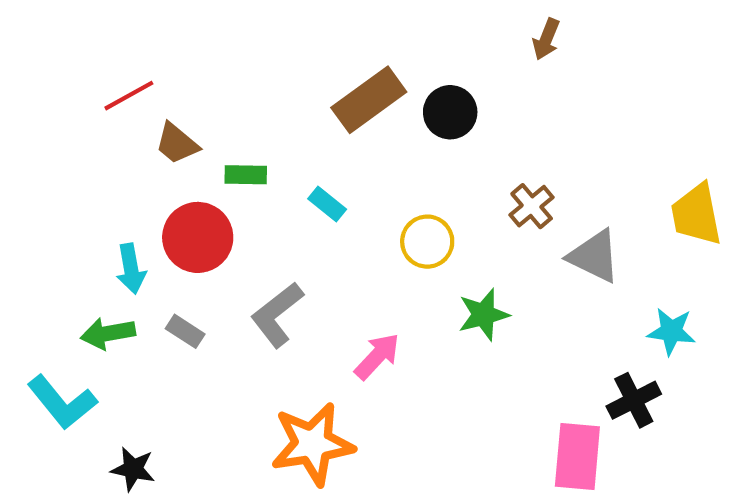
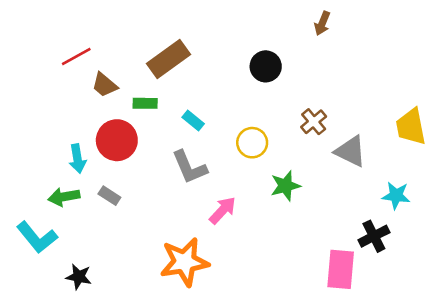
brown rectangle: (369, 100) -> (168, 59), moved
gray L-shape: (277, 315) -> (189, 167), moved, turned -75

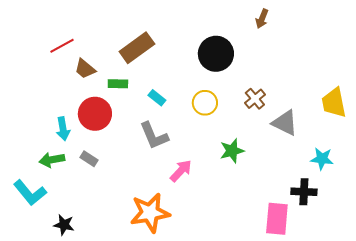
black circle: (266, 66) -> (216, 54), size x1.4
yellow circle: (252, 143) -> (205, 103), moved
black cross: (374, 236) -> (304, 192), turned 30

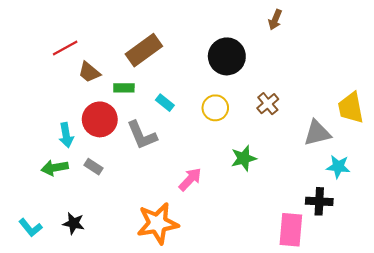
gray triangle: (285, 123) -> (317, 133), moved, turned -40
gray L-shape: (154, 136) -> (142, 135), moved
cyan L-shape: (30, 193) -> (30, 228), moved, size x0.7
black star: (64, 225) -> (74, 223), moved

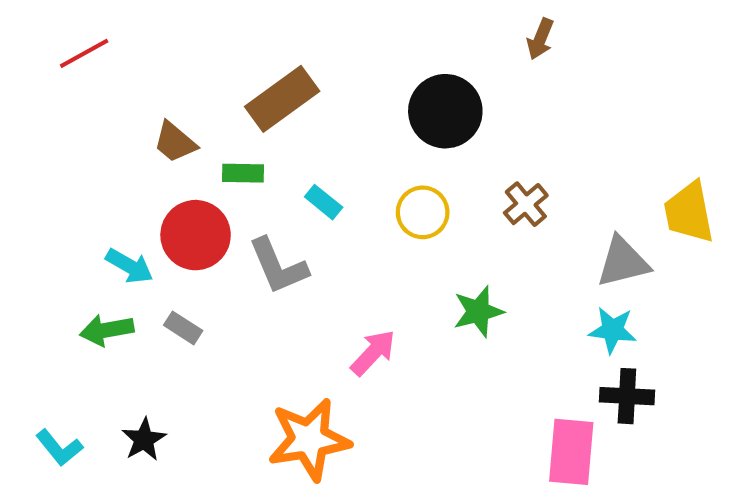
red line: (65, 48) -> (84, 53), moved
cyan arrow: (66, 135) -> (129, 266), turned -50
cyan star: (338, 167) -> (613, 330), moved
black star: (74, 223) -> (144, 439), turned 30

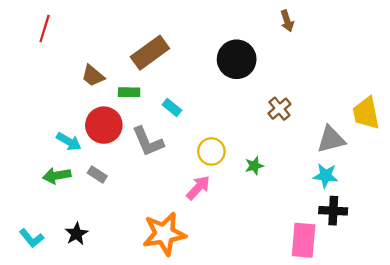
brown arrow: (540, 39) -> (287, 21), turned -40
red line: (84, 53) -> (45, 29), turned -44
yellow circle: (423, 212) -> (211, 151), moved
green star: (478, 311) -> (254, 166), size x0.7

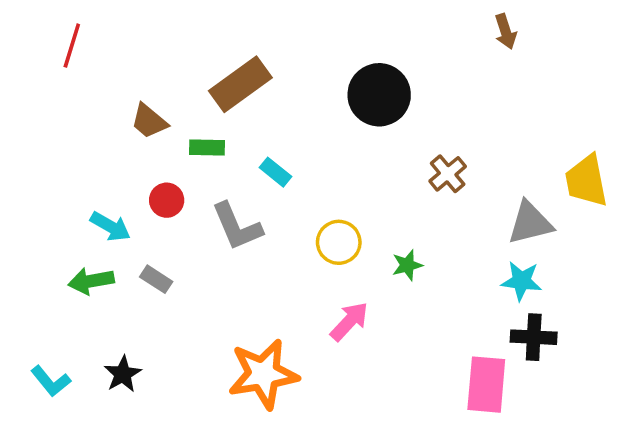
brown arrow: (287, 21) -> (506, 32), moved
red circle: (104, 125) -> (167, 200), size x0.6
pink arrow: (198, 188) -> (349, 321), moved

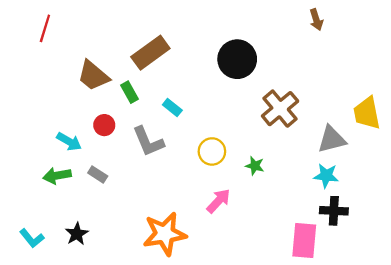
brown trapezoid: (149, 121) -> (93, 76), size x1.4
green rectangle: (207, 147) -> (130, 92), turned 60
brown cross: (448, 174) -> (280, 109), size x1.6
green star: (407, 265) -> (255, 166), turned 30

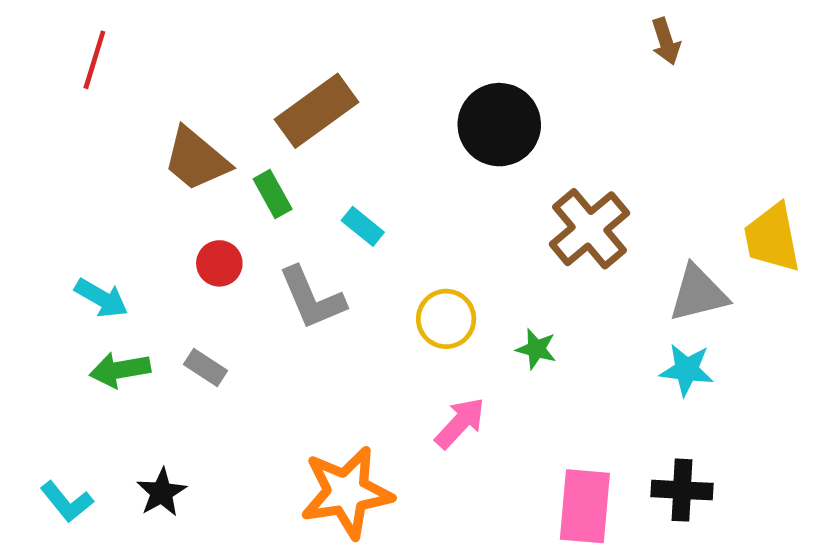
cyan arrow: (69, 142) -> (101, 298), moved
black cross: (334, 211) -> (682, 490), moved
pink rectangle: (304, 240) -> (585, 506), moved

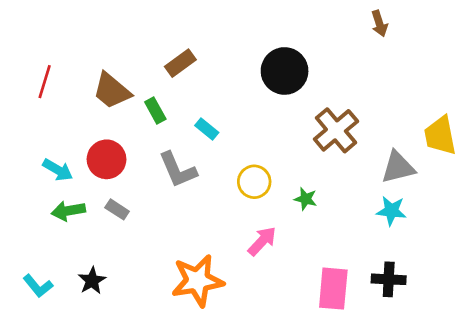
red line: (94, 60) -> (45, 82), moved
brown rectangle: (317, 111) -> (180, 63), size x0.7
red circle: (219, 263) -> (107, 159), moved, size x1.5

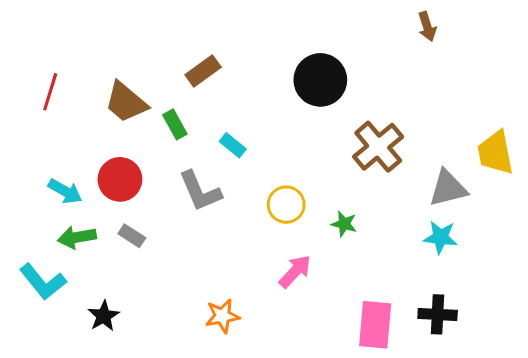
orange star: (198, 281) -> (222, 316), size x0.6
cyan L-shape: (38, 286) -> (43, 282), moved, size x1.4

